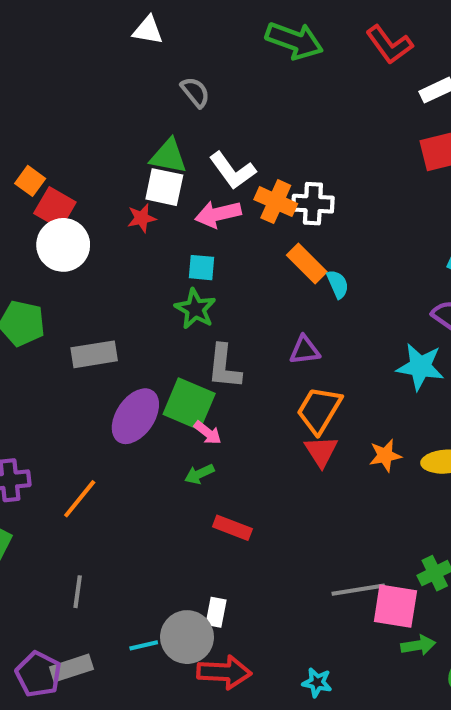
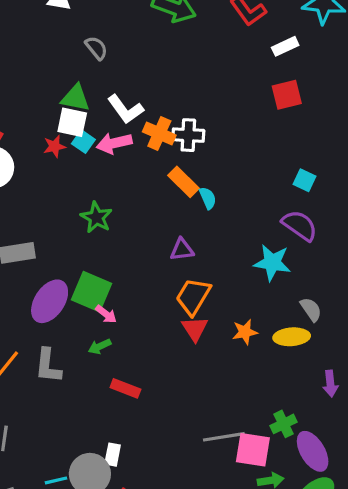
cyan square: (201, 268) -> (83, 142), moved, turned 30
gray L-shape: (224, 367) -> (48, 366), moved

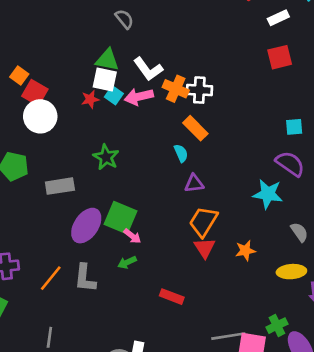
cyan square: (305, 180) -> (294, 127), turned -30
cyan semicircle: (208, 198) -> (181, 153), moved
green star: (96, 217) -> (106, 157), moved
yellow ellipse: (292, 337) -> (291, 272), moved
red rectangle: (125, 388) -> (172, 297), moved

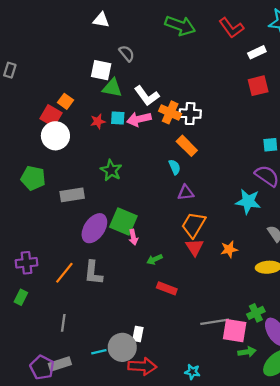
orange square: (19, 76) -> (65, 101), moved
white square: (105, 80) -> (101, 70), moved
cyan square: (114, 95) -> (118, 118), turned -32
pink arrow: (132, 236) -> (133, 237), turned 40
green arrow: (127, 262) -> (155, 259), moved

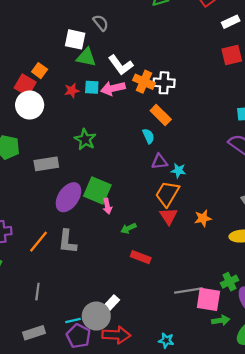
cyan star: (248, 202) -> (178, 171), moved, size x0.6
white rectangle: (138, 334) -> (112, 303), turned 32
purple pentagon: (42, 367) -> (78, 336), moved

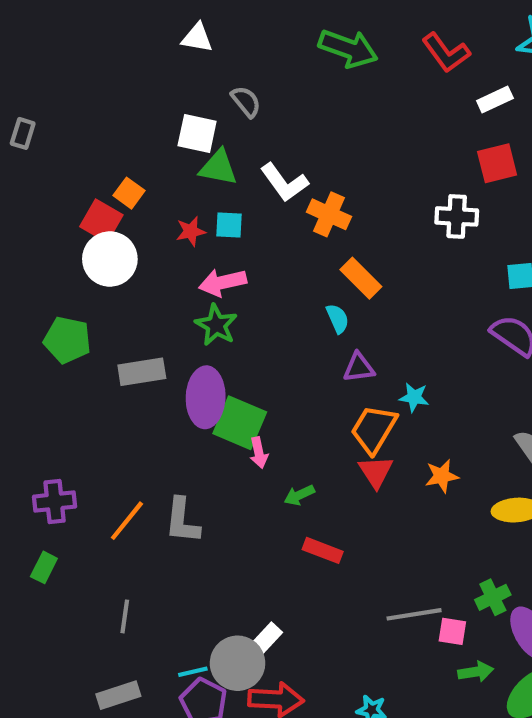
white cross: (164, 83) -> (457, 216), moved
pink arrow: (113, 88) -> (223, 282), moved
cyan star: (178, 171) -> (414, 397), moved
purple ellipse: (68, 197) -> (206, 397), moved, turned -32
pink square: (208, 299) -> (452, 631), size x0.6

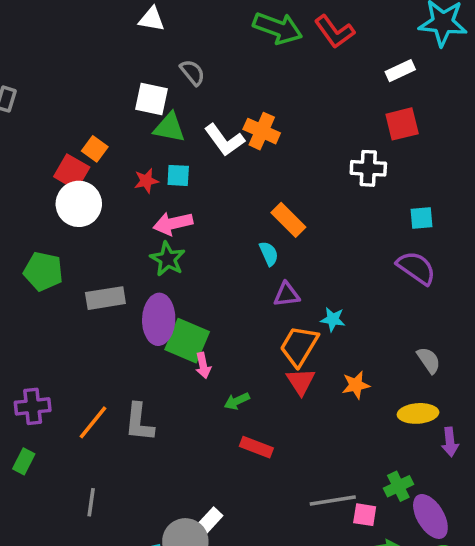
red L-shape: (446, 53) -> (335, 32), moved
orange cross: (329, 214) -> (262, 131), moved

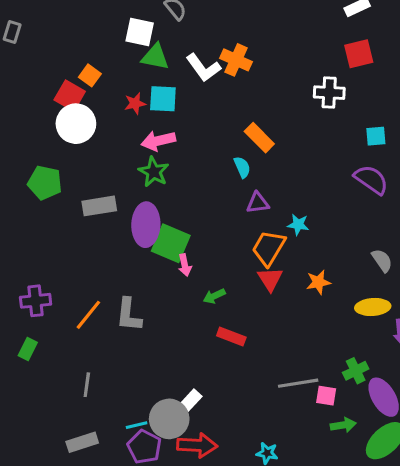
cyan square: (178, 175) -> (163, 99), size x1.4

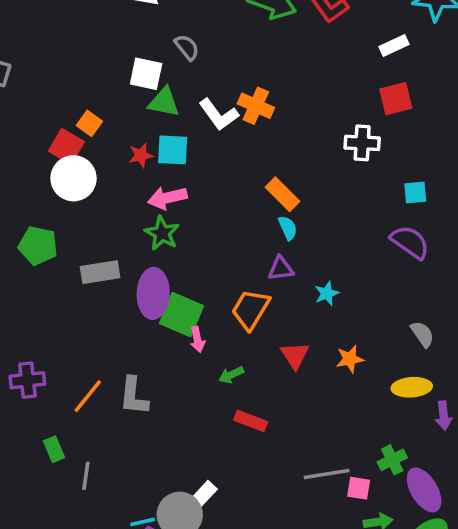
cyan semicircle: (242, 167) -> (288, 228), moved
cyan star: (298, 225) -> (327, 293), turned -30
orange trapezoid: (269, 248) -> (251, 309), moved
green rectangle: (28, 349) -> (54, 449), moved, turned -50

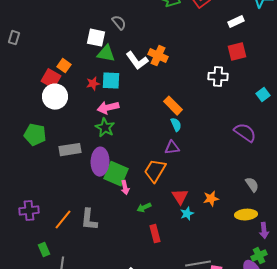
cyan square: (415, 192) -> (263, 95), moved, turned -32
cyan star: (327, 293) -> (187, 214), moved
red rectangle: (251, 421) -> (155, 234), turned 54
green cross: (392, 460) -> (259, 256), moved

